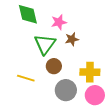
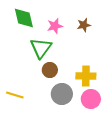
brown star: (72, 39) -> (84, 25), moved
yellow line: (26, 78) -> (15, 95), moved

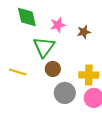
brown star: (84, 25) -> (84, 32), moved
yellow line: (15, 95) -> (18, 72), moved

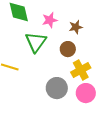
brown circle: (53, 69) -> (68, 49), moved
yellow cross: (89, 75) -> (81, 70), turned -30

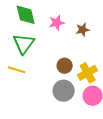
green triangle: (36, 42) -> (24, 44), moved
brown circle: (68, 49) -> (65, 66), moved

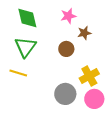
pink star: (57, 23) -> (68, 16), moved
brown circle: (65, 66) -> (66, 49), moved

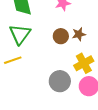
brown star: (84, 33) -> (79, 34), moved
yellow line: (18, 73) -> (13, 60), turned -36

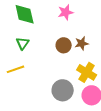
green triangle: (20, 34) -> (23, 43), size x0.6
yellow cross: (84, 63) -> (87, 72), turned -30

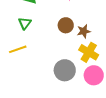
brown star: (82, 43) -> (84, 31), moved

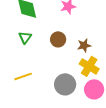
brown circle: (66, 25) -> (58, 39), moved
yellow line: (18, 49) -> (23, 76), moved

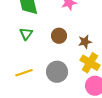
gray circle: (65, 84) -> (57, 72), moved

